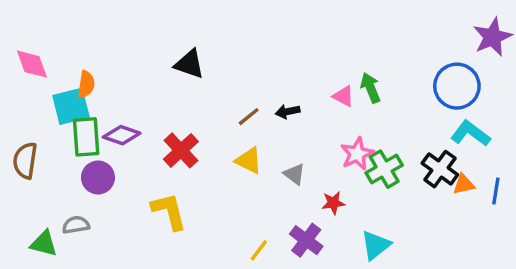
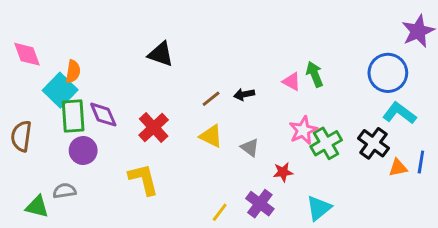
cyan square: (71, 106) -> (60, 90), turned -32
purple diamond: (122, 135) -> (103, 115), turned 48
orange triangle: (464, 184) -> (398, 168), moved

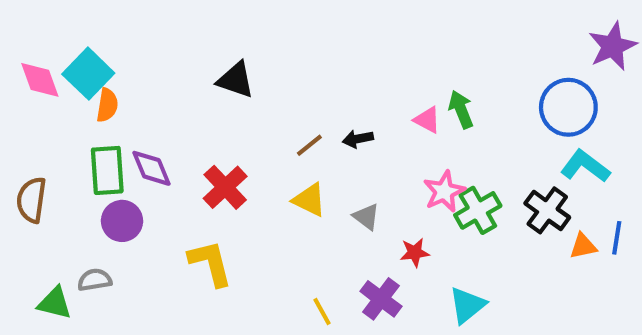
cyan square: (60, 90) -> (88, 74), moved
yellow line: (220, 212) -> (322, 311), turned -66

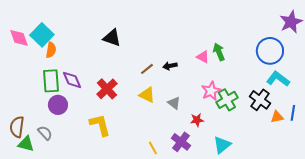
brown semicircle: (31, 200) -> (17, 127), moved
gray semicircle: (95, 280) -> (45, 133), turned 56

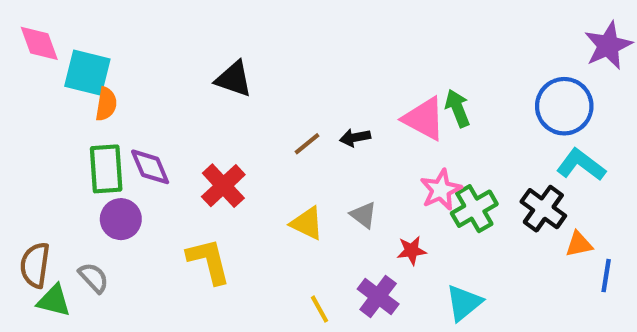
cyan square: (42, 35) -> (87, 73), turned -30
pink diamond: (19, 38) -> (39, 43), moved
pink triangle: (203, 57) -> (424, 119), size x1.6
yellow triangle: (147, 95) -> (307, 223), moved
blue line: (293, 113) -> (606, 276), moved

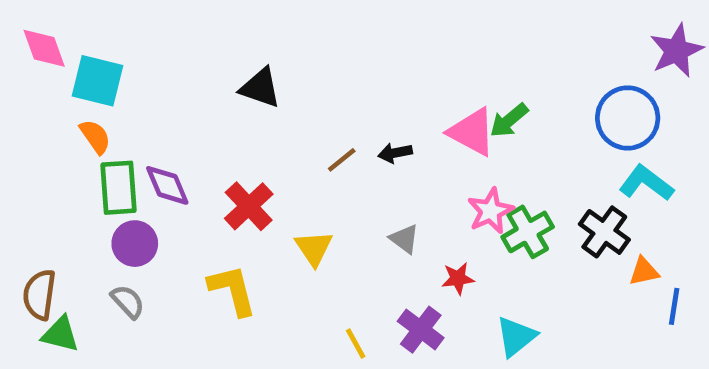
orange semicircle: (106, 104) -> (95, 137), moved, turned -44
green arrow: (458, 108) -> (509, 120), turned -108
yellow triangle: (307, 223) -> (314, 248), moved, turned 30
gray semicircle: (94, 278) -> (128, 302), moved

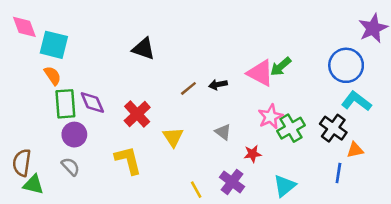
blue line: (674, 306) -> (338, 173), moved

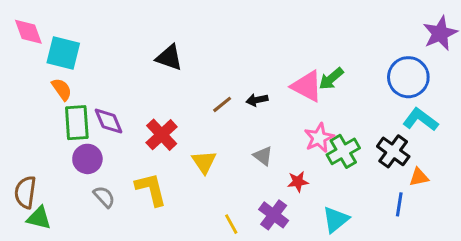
gray semicircle: (70, 167) -> (104, 197), moved

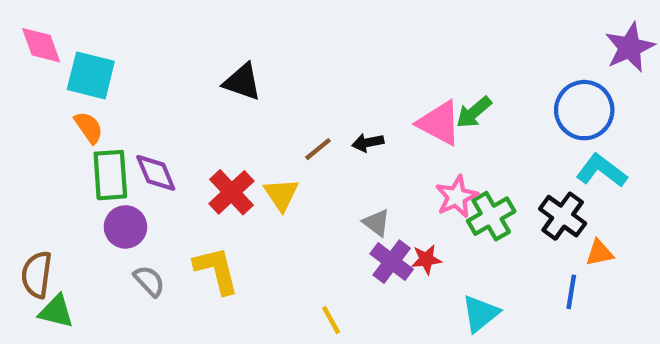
yellow triangle: (204, 162) -> (281, 194), moved
purple cross: (274, 215) -> (392, 262), moved

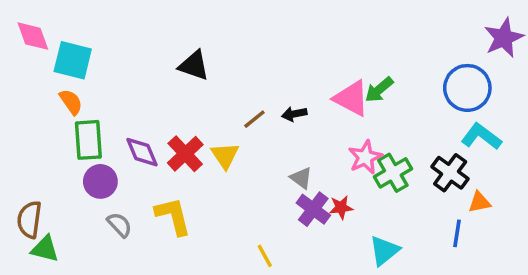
purple diamond: (156, 173) -> (142, 152), moved

